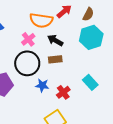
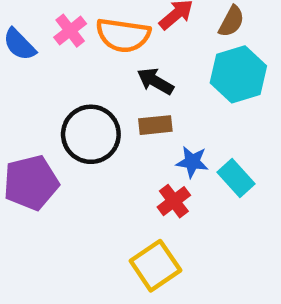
pink cross: (28, 39) -> (70, 31), moved
blue star: (42, 85) -> (192, 162), moved

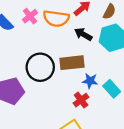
black arrow: (155, 81) -> (83, 34), moved
brown rectangle: (155, 125) -> (72, 63), size x1.5

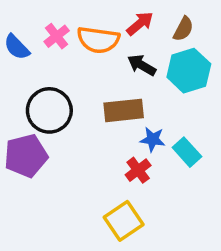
black circle: (40, 67) -> (49, 110), moved

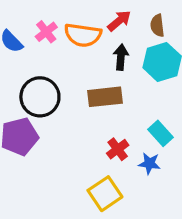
brown semicircle: (183, 29) -> (157, 25), turned 145
black arrow: (142, 65) -> (121, 57), turned 65
blue star: (153, 139) -> (149, 164), moved

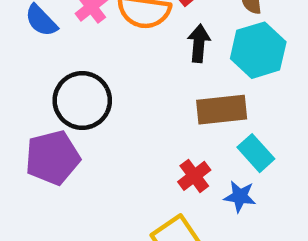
brown rectangle: (105, 97) -> (222, 110), moved

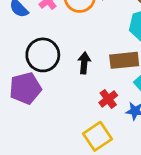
black arrow: (199, 43) -> (84, 63), moved

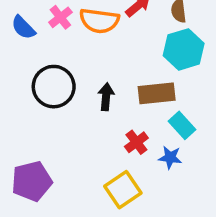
purple pentagon: (25, 88) -> (32, 181), moved

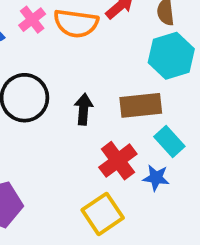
red cross: (136, 142) -> (118, 161), size x1.4

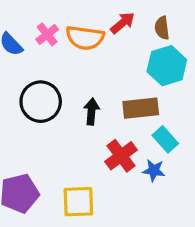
yellow square: (103, 214) -> (78, 202), moved, turned 32

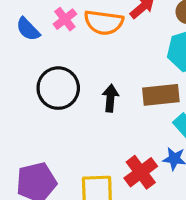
red cross: (121, 156) -> (141, 172), moved

